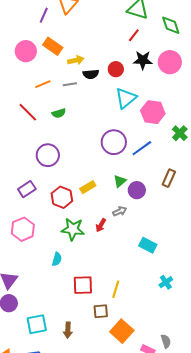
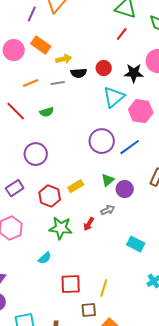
black star: (143, 60) -> (134, 73), moved
cyan semicircle: (57, 259) -> (45, 258), turned 32

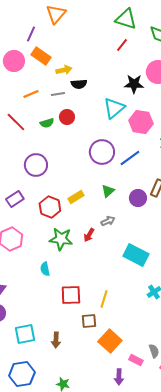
purple line: (32, 14) -> (31, 34), moved
red circle: (104, 68) -> (67, 117), moved
purple circle: (125, 189) -> (138, 198), moved
cyan rectangle: (136, 244) -> (136, 255), size x1.4
cyan semicircle: (45, 258) -> (45, 269), turned 120

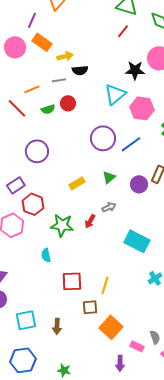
orange line: (31, 94) -> (32, 89), moved
red hexagon: (50, 207) -> (33, 204), moved

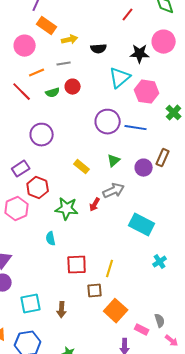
pink circle: (15, 47) -> (25, 46), moved
black semicircle: (80, 70) -> (99, 49), moved
blue line: (131, 144) -> (136, 128), turned 45
yellow rectangle: (77, 183) -> (82, 167), turned 70
gray arrow: (109, 207) -> (114, 191), size x1.5

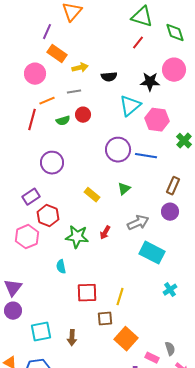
red line: (22, 92) -> (32, 120), turned 60
purple circle: (144, 168) -> (170, 212), moved
gray arrow: (114, 191) -> (138, 223), moved

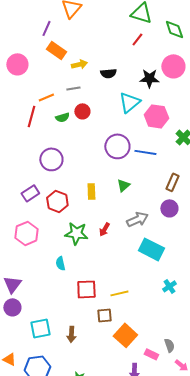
pink circle: (35, 74) -> (17, 64), moved
yellow rectangle: (92, 195) -> (91, 191), turned 49
red hexagon: (48, 216) -> (57, 201), moved
yellow line: (120, 297) -> (119, 293), turned 60

